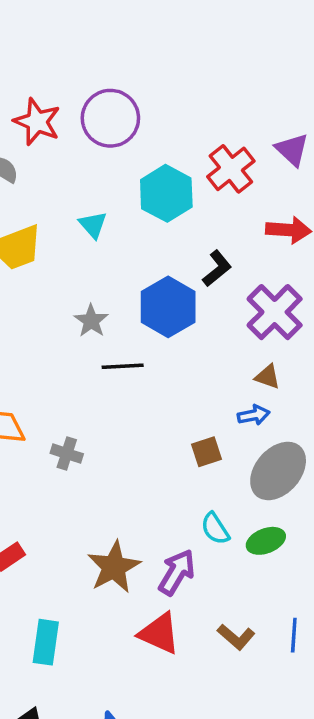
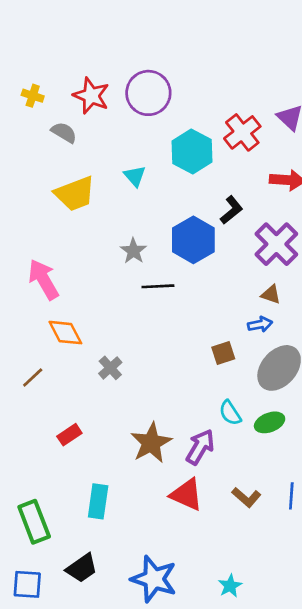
gray cross: (67, 454) -> (110, 368), moved, turned 30

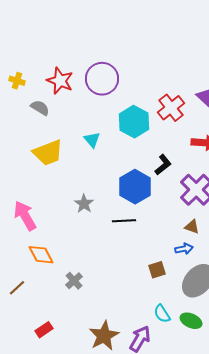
gray star: (133, 251) -> (84, 204), moved
black line: (158, 286) -> (124, 221), moved
green ellipse: (270, 422) -> (191, 321), turned 45

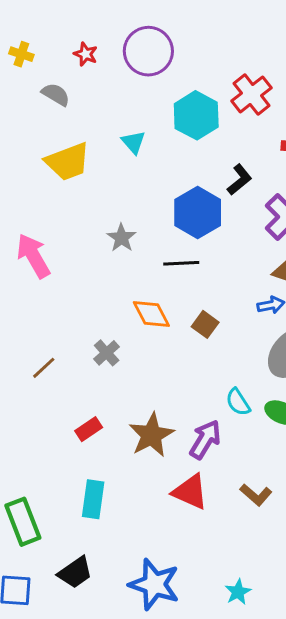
red star: (60, 81) -> (86, 54), size x0.6
orange diamond: (41, 255) -> (151, 314), moved
brown square: (157, 270) -> (205, 324), moved, turned -36
brown line: (17, 288) -> (44, 368), moved
red rectangle: (44, 330) -> (89, 429), moved

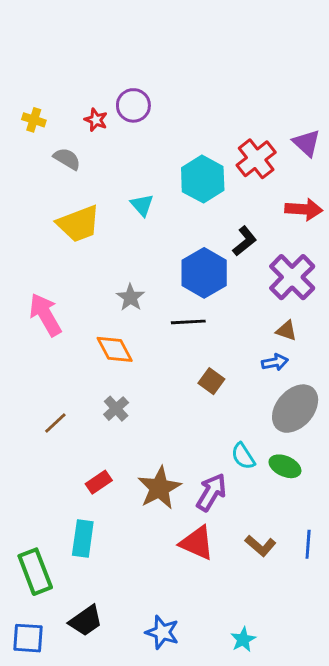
purple circle: (148, 51) -> (133, 105), moved, size x0.7
orange diamond: (151, 314) -> (115, 349), moved
cyan rectangle: (93, 499) -> (83, 538), moved
blue star: (154, 584) -> (162, 632), size x0.7

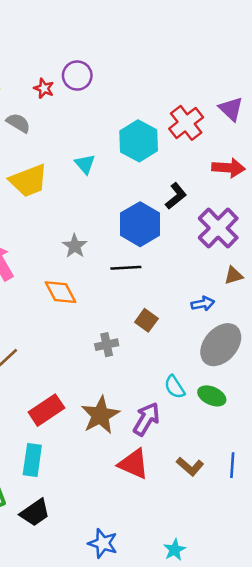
brown triangle: (286, 331) -> (234, 275), moved, turned -36
gray cross: (116, 409) -> (107, 345), moved, turned 30
red rectangle: (99, 482) -> (46, 410), size x1.5
black trapezoid: (86, 621) -> (35, 513), moved

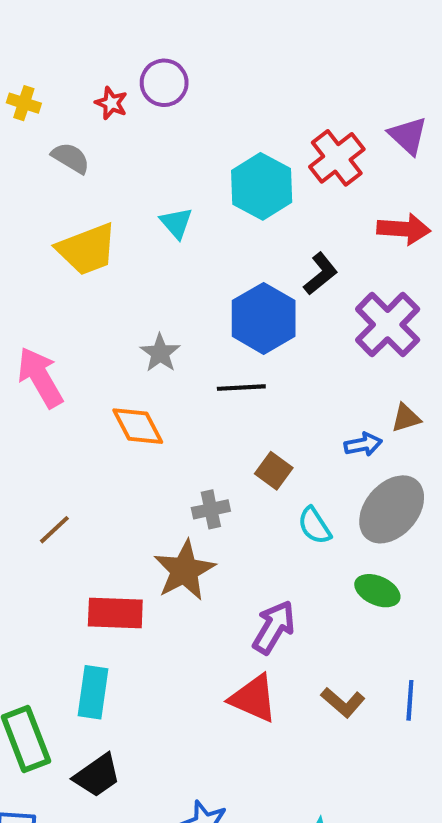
brown triangle: (234, 275) -> (406, 418), moved
cyan semicircle: (175, 387) -> (314, 526), moved
red rectangle: (46, 410) -> (115, 613), turned 36
brown star: (100, 415) -> (184, 570), moved

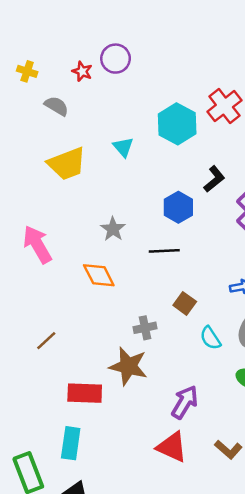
blue hexagon: (264, 318) -> (178, 207), size x0.7
brown star: (184, 570) -> (128, 366), turned -30

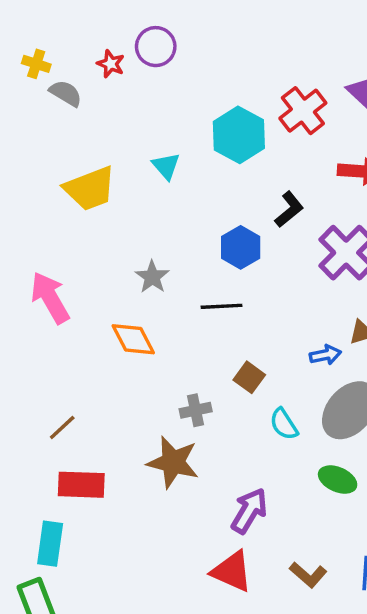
gray semicircle: (57, 106) -> (66, 93), moved
red rectangle: (85, 393) -> (81, 485), moved
cyan rectangle: (71, 443) -> (50, 544), moved

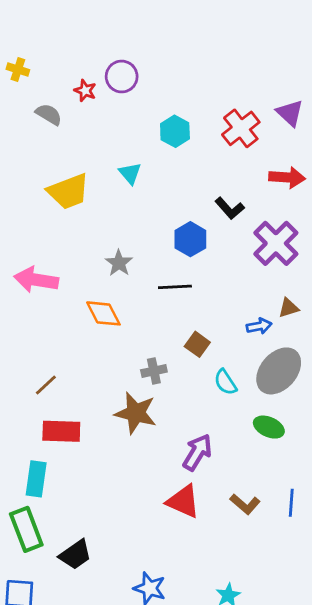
yellow cross: (36, 64) -> (18, 69), moved
cyan hexagon: (239, 135) -> (175, 131), moved, size x0.7
black L-shape: (289, 209) -> (230, 208), turned 88
pink arrow: (50, 298) -> (36, 280), turned -51

